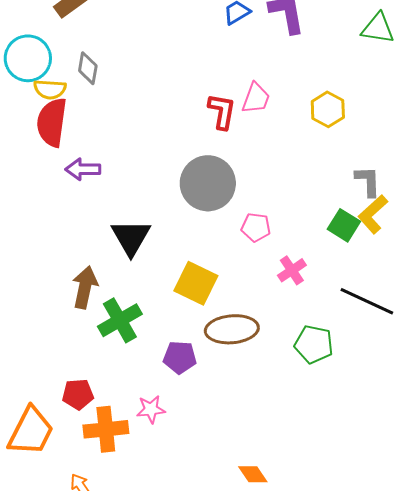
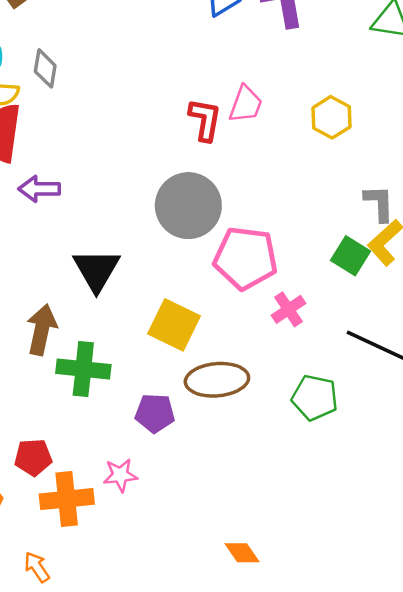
pink pentagon: (256, 227) -> (246, 258), size x1.8
green cross: (120, 320) -> (83, 369), turned 36

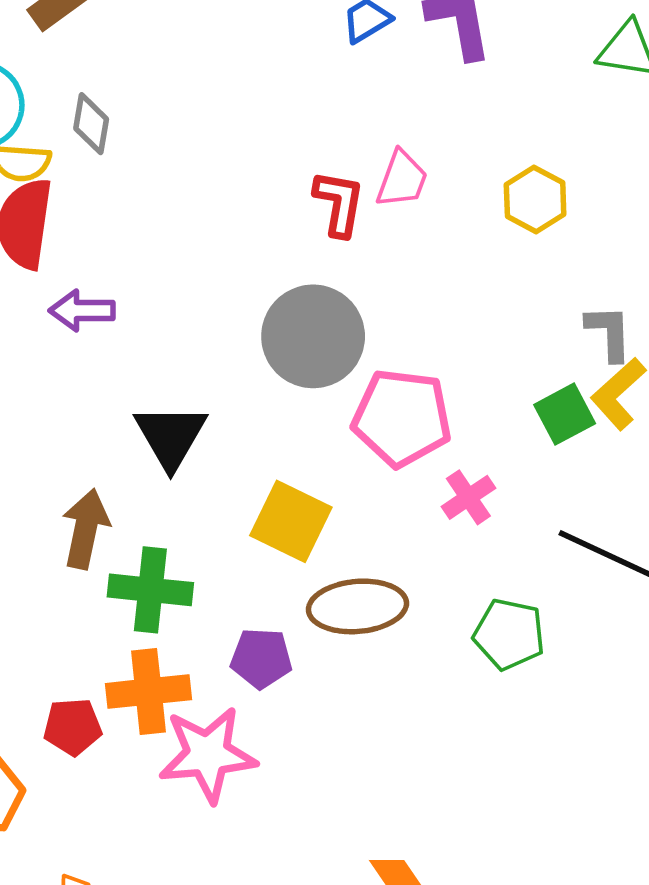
green square: (351, 256) -> (565, 414), turned 30
pink star: (120, 475) -> (208, 754), size x1.8
orange cross: (67, 499) -> (148, 692), moved

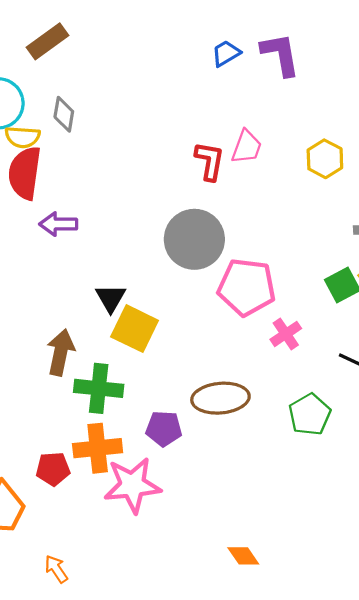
black triangle: (171, 436) -> (111, 298), size x0.7
yellow square: (291, 521) -> (135, 329), moved
green pentagon: (509, 634) -> (310, 414), turned 30

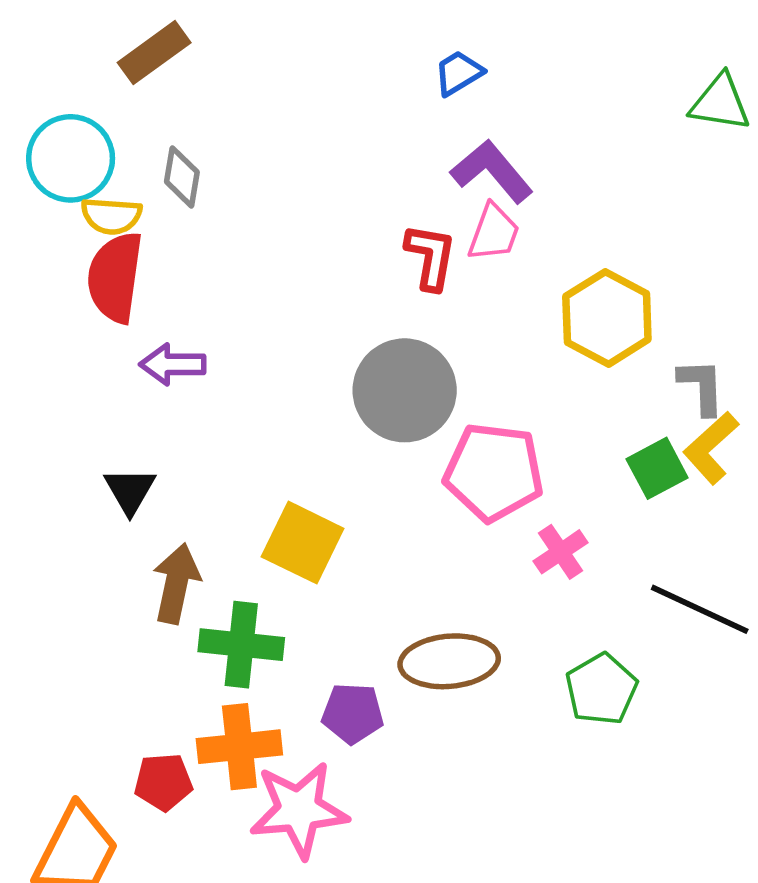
purple L-shape: (280, 54) -> (492, 171), moved, turned -30
yellow hexagon: (325, 159) -> (607, 318), moved, size x1.4
black triangle: (111, 298) -> (130, 491), moved

